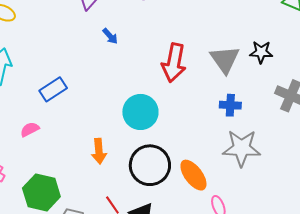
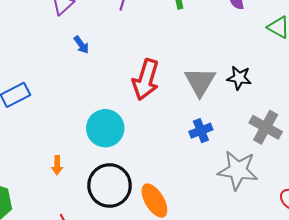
blue cross: (230, 105) -> (201, 131), turned -30
gray star: (242, 148) -> (238, 170), moved
orange arrow: (99, 151) -> (57, 165), size x0.7

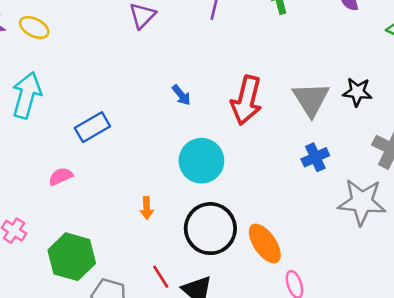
blue arrow: (81, 45) -> (181, 95), moved

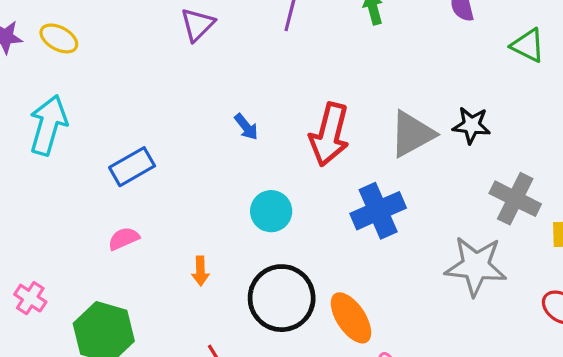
gray triangle: (311, 99) -> (412, 134), turned 33
blue cross: (315, 157) -> (378, 211), moved, size x1.5
cyan circle: (201, 161) -> (271, 211), size x0.7
pink semicircle: (61, 176) -> (124, 239), moved

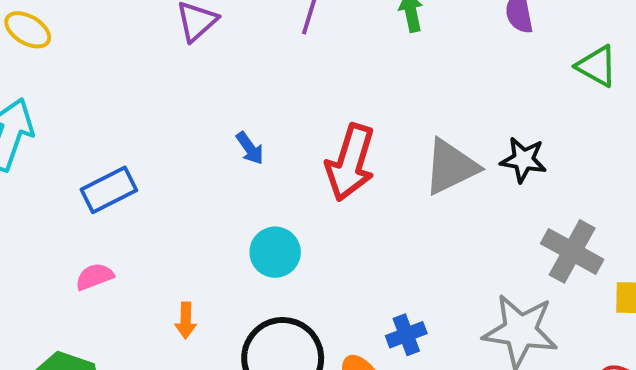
blue cross: (378, 211) -> (406, 335), moved, size x0.6

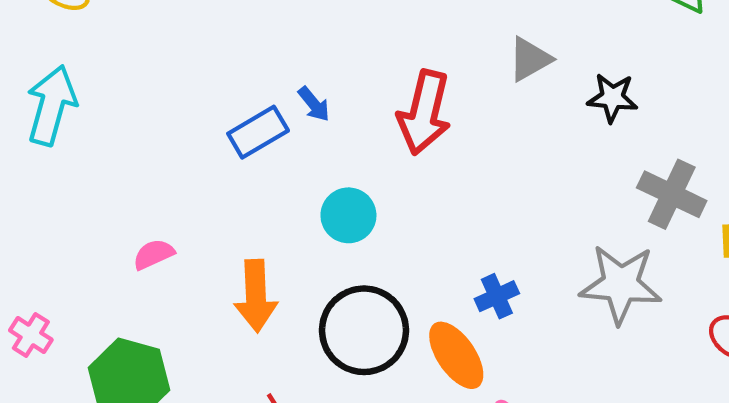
gray triangle: (451, 167) -> (530, 59), moved, size x0.7
blue rectangle: (109, 190) -> (258, 132), moved
orange arrow: (186, 320) -> (256, 296), size x1.8

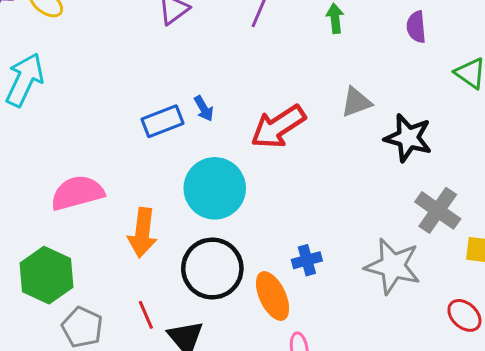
black star: (612, 98) -> (408, 138), size x1.4
red arrow: (424, 113) -> (278, 127), turned 34
cyan circle: (348, 215) -> (215, 188), size x1.6
pink semicircle: (154, 254) -> (77, 193), size x1.8

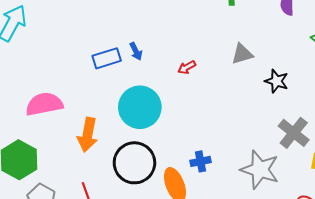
red arrow: (278, 127) -> (187, 67), size x0.5
black star: (408, 138) -> (277, 81), size x0.7

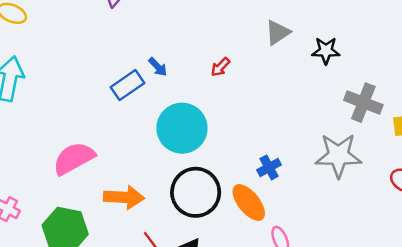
orange arrow: (88, 135) -> (124, 197), moved, turned -80

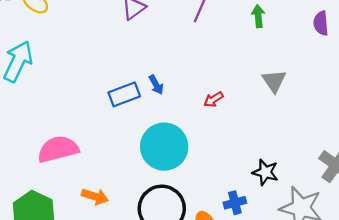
gray triangle: (278, 32) -> (274, 81), turned -45
black star: (326, 51) -> (265, 172), moved
orange arrow: (124, 197) -> (95, 196), size x0.7

